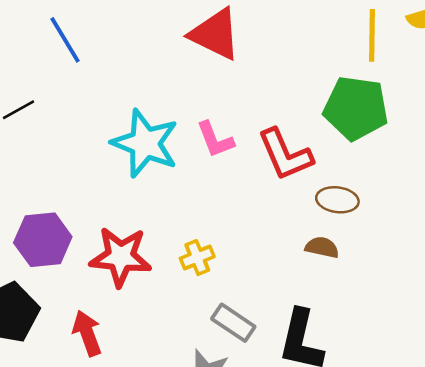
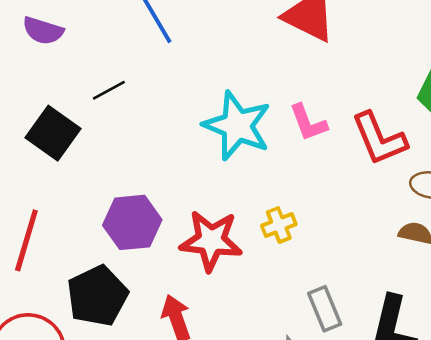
yellow cross: (197, 258) -> (279, 225), moved
gray rectangle: (233, 323) -> (325, 309), turned 33

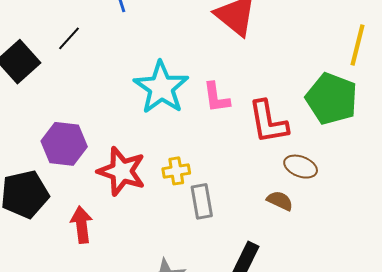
black line: (109, 90) -> (69, 38), turned -32
gray rectangle: (325, 309) -> (202, 201), moved

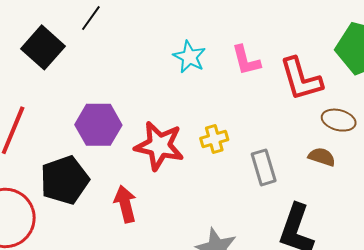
cyan star: (161, 88) -> (189, 57), size x0.6
gray rectangle: (202, 201) -> (264, 167), moved

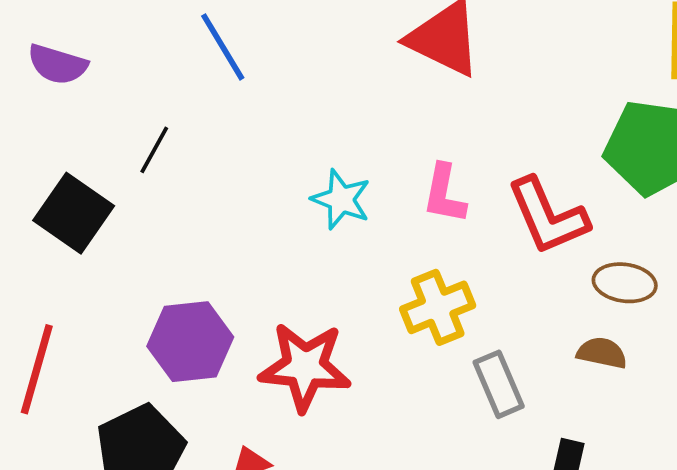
pink L-shape: (246, 60) -> (444, 194), turned 32
yellow cross: (214, 139) -> (438, 307), moved, size x1.4

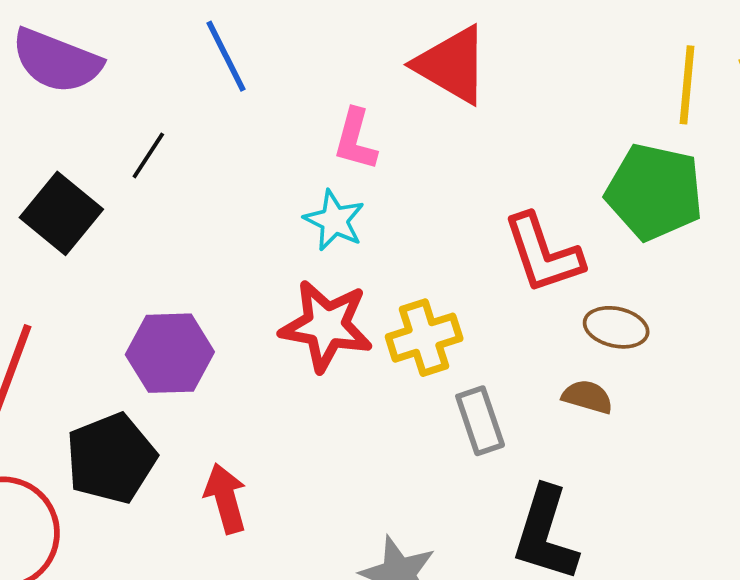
purple semicircle: (57, 64) -> (57, 61), size x1.5
pink L-shape: (444, 194) -> (355, 140), moved
red star: (305, 367) -> (326, 326), moved

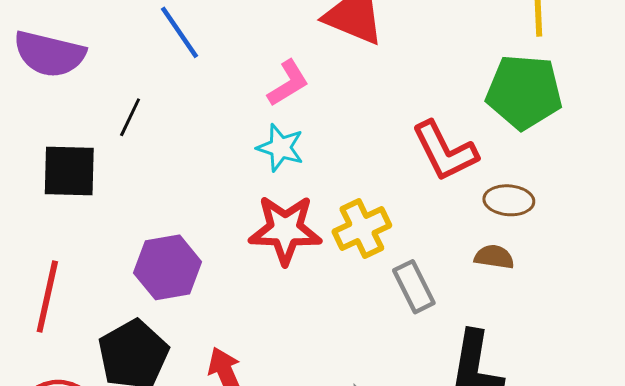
pink L-shape: (355, 140) -> (288, 83), turned -129
black square: (61, 213) -> (69, 171), turned -30

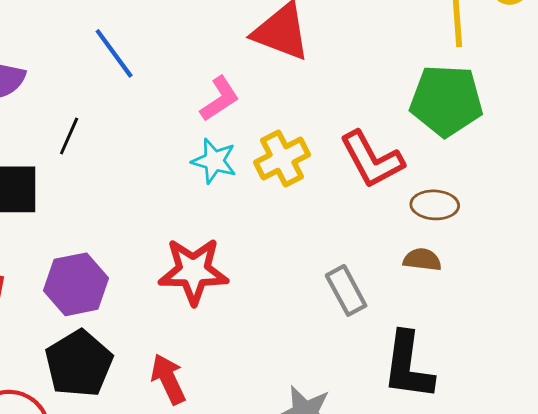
yellow cross: (362, 228) -> (282, 158), moved
red star: (285, 230) -> (193, 271), moved
purple hexagon: (168, 267) -> (76, 284), moved

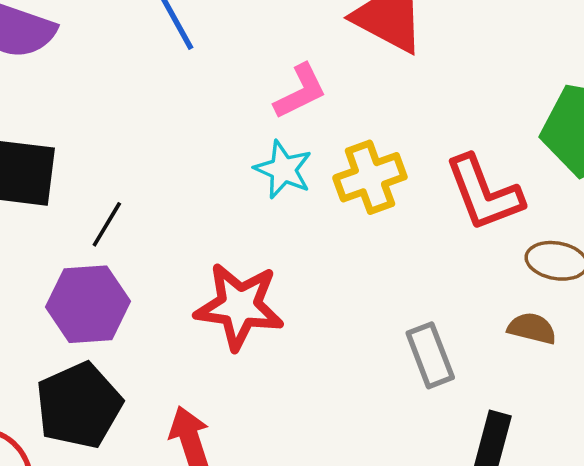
black line: (69, 136) -> (107, 224), moved

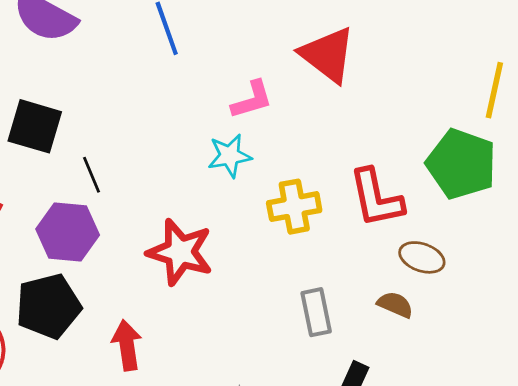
cyan star: (283, 170) -> (230, 156), turned 30
yellow cross: (370, 177) -> (294, 207), moved
black line: (107, 224) -> (91, 175), turned -63

